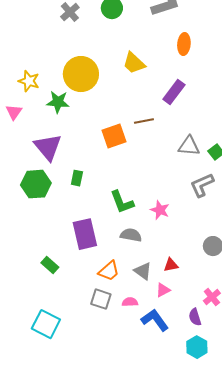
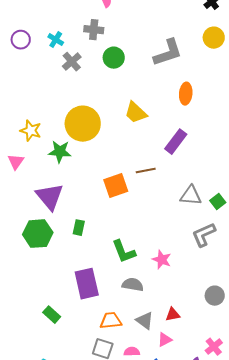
orange trapezoid: (109, 271) -> (111, 321), turned -145

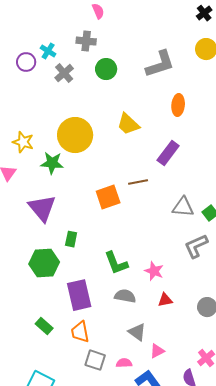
purple circle: (21, 40) -> (26, 62), moved
green hexagon: (38, 234) -> (44, 263), moved
red triangle: (173, 315) -> (165, 300), moved
orange trapezoid: (111, 321) -> (80, 332), moved, turned -95

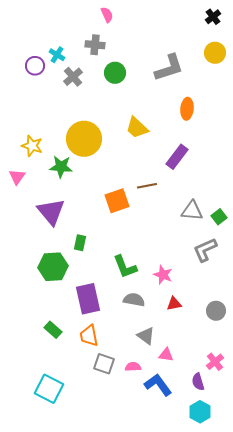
pink triangle: (157, 351) -> (166, 355), turned 35

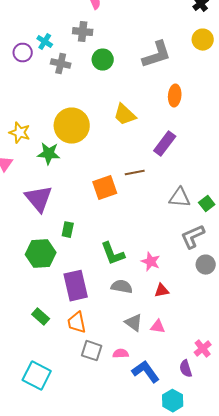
gray cross: (73, 77) -> (61, 64), turned -36
gray circle: (216, 311) -> (206, 265), moved
pink triangle: (166, 355) -> (158, 327), moved
cyan hexagon: (200, 412) -> (173, 401), moved

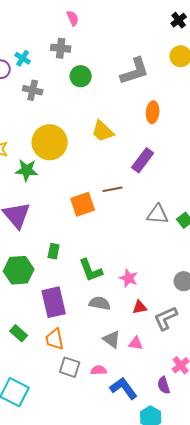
gray cross: (61, 64) -> (33, 90), moved
green rectangle: (68, 230) -> (54, 251), moved
gray L-shape: (193, 237) -> (166, 318), moved

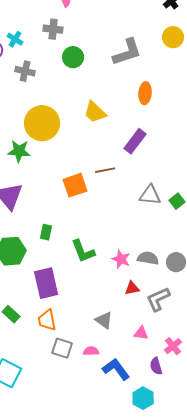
gray semicircle: (100, 303) -> (148, 258), moved
pink triangle: (136, 343) -> (141, 333), moved

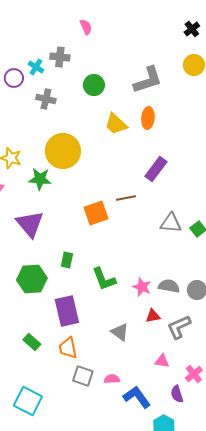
gray cross: (53, 29) -> (60, 57), moved
orange ellipse: (145, 93) -> (148, 118), moved
yellow trapezoid: (95, 112) -> (116, 124), moved
gray triangle: (104, 320) -> (120, 332), moved

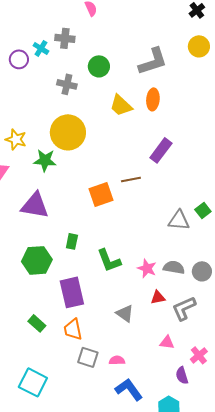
gray cross: (46, 99) -> (67, 84), moved
gray triangle: (171, 223) -> (179, 220), moved
purple triangle: (30, 224) -> (35, 205), turned -40
blue L-shape: (137, 397) -> (129, 389), moved

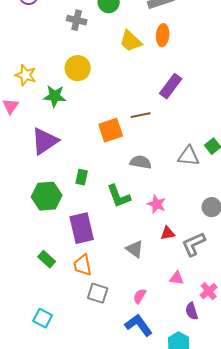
yellow circle: (68, 132) -> (78, 68), size x0.7
purple triangle: (35, 205) -> (45, 141), turned -44
gray semicircle: (174, 267) -> (141, 162), moved
pink semicircle: (117, 360) -> (140, 296), moved, turned -56
cyan square: (33, 382) -> (43, 318), size x0.7

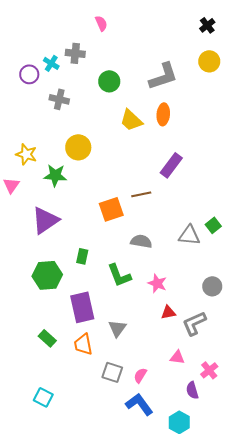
gray cross: (77, 20) -> (59, 99), moved
gray triangle: (135, 249) -> (117, 328), moved, turned 30
gray square: (98, 293) -> (112, 372), moved

